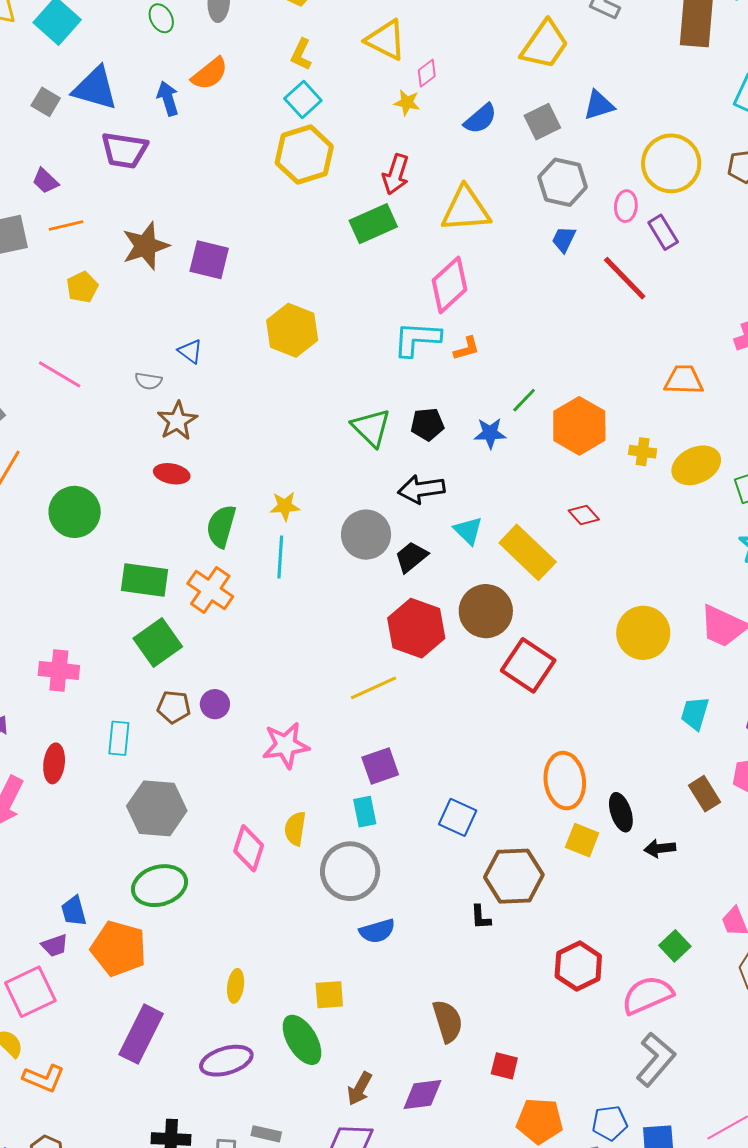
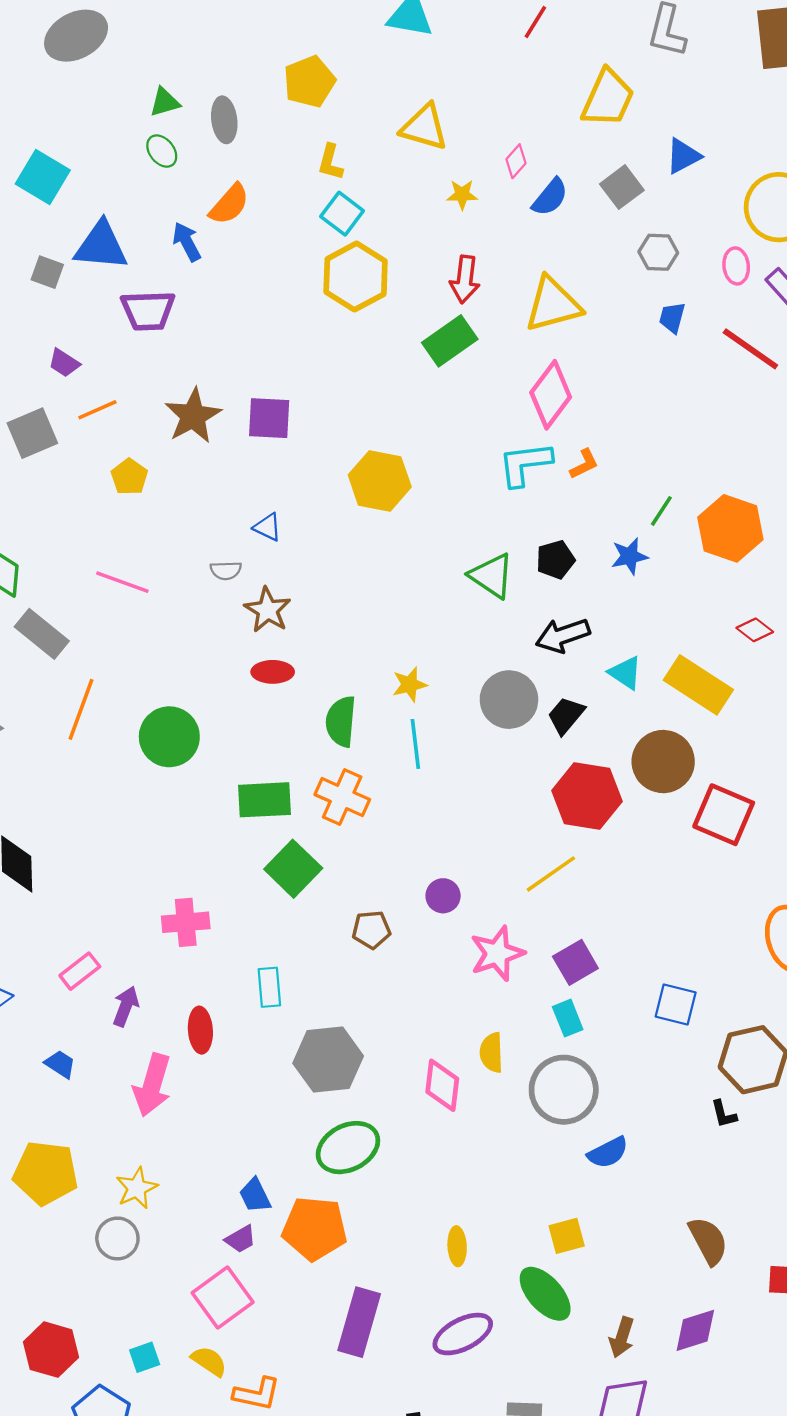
pink diamond: (427, 73) -> (516, 161), moved
gray hexagon: (563, 182) -> (658, 252), size x0.7
purple circle: (215, 704) -> (443, 896), moved
brown pentagon: (174, 707) -> (371, 930), moved
pink star: (286, 745) -> (497, 953), moved

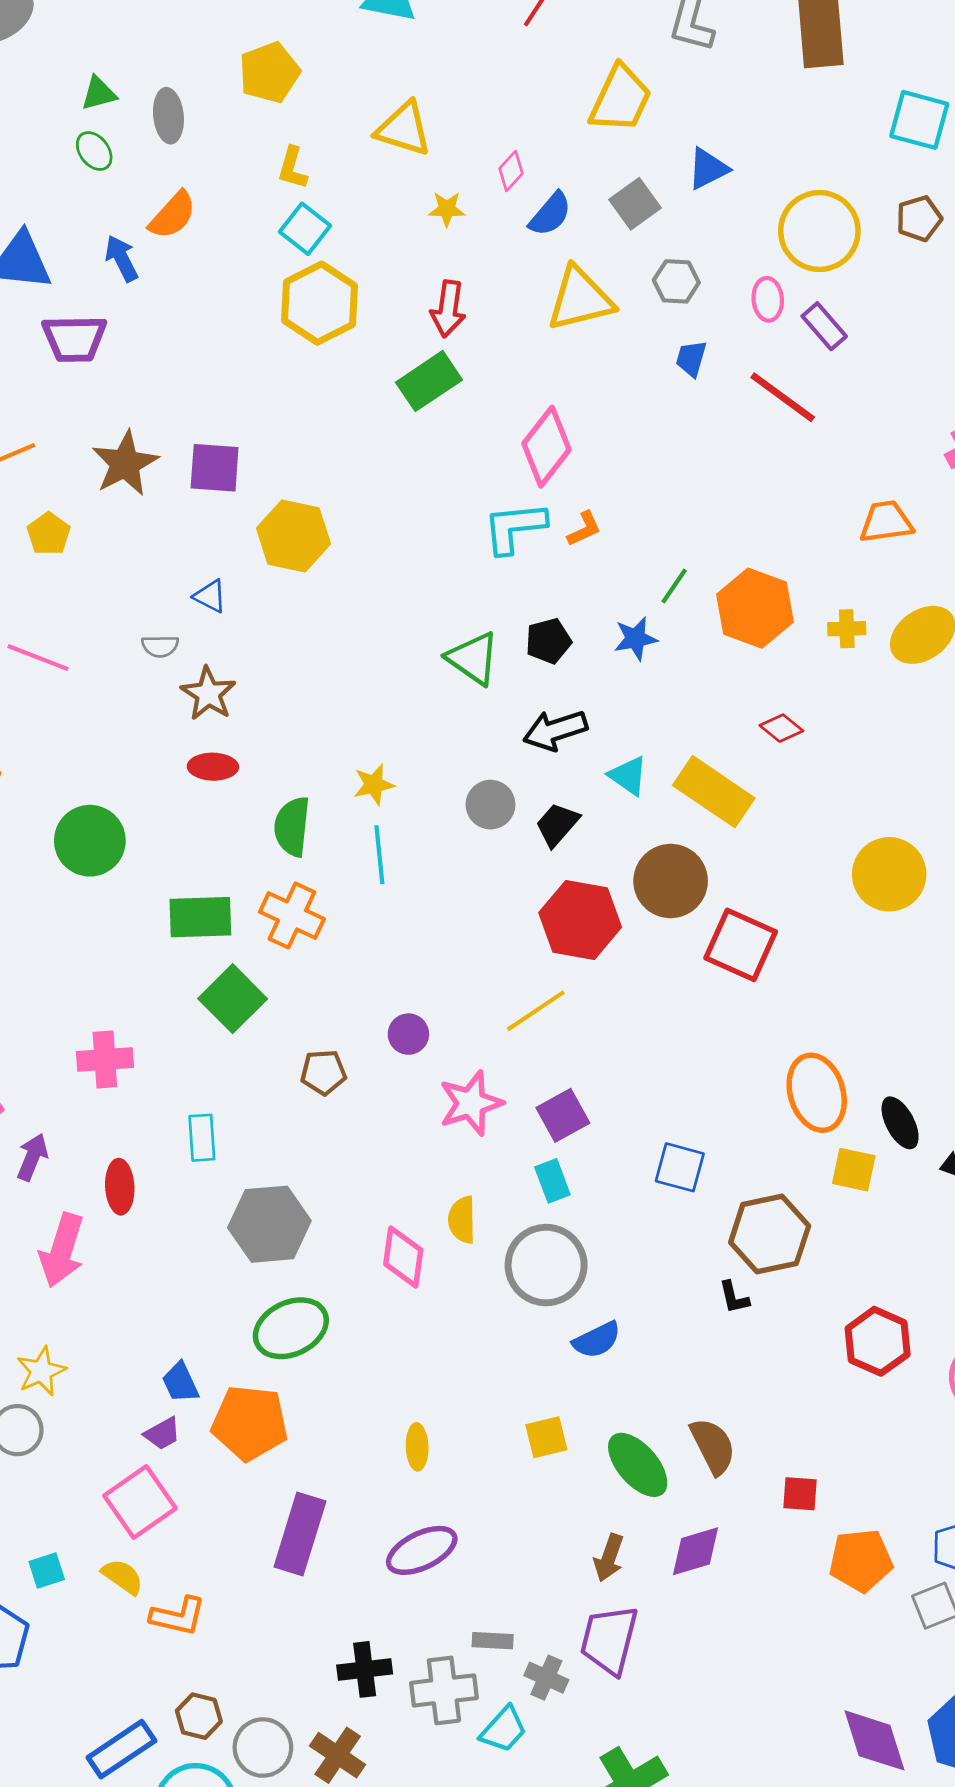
yellow triangle: (553, 304) -> (580, 299), moved
yellow hexagon: (380, 481) -> (293, 536), moved
gray circle: (509, 700) -> (490, 805), size x0.7
green ellipse: (545, 1294) -> (638, 1465), moved

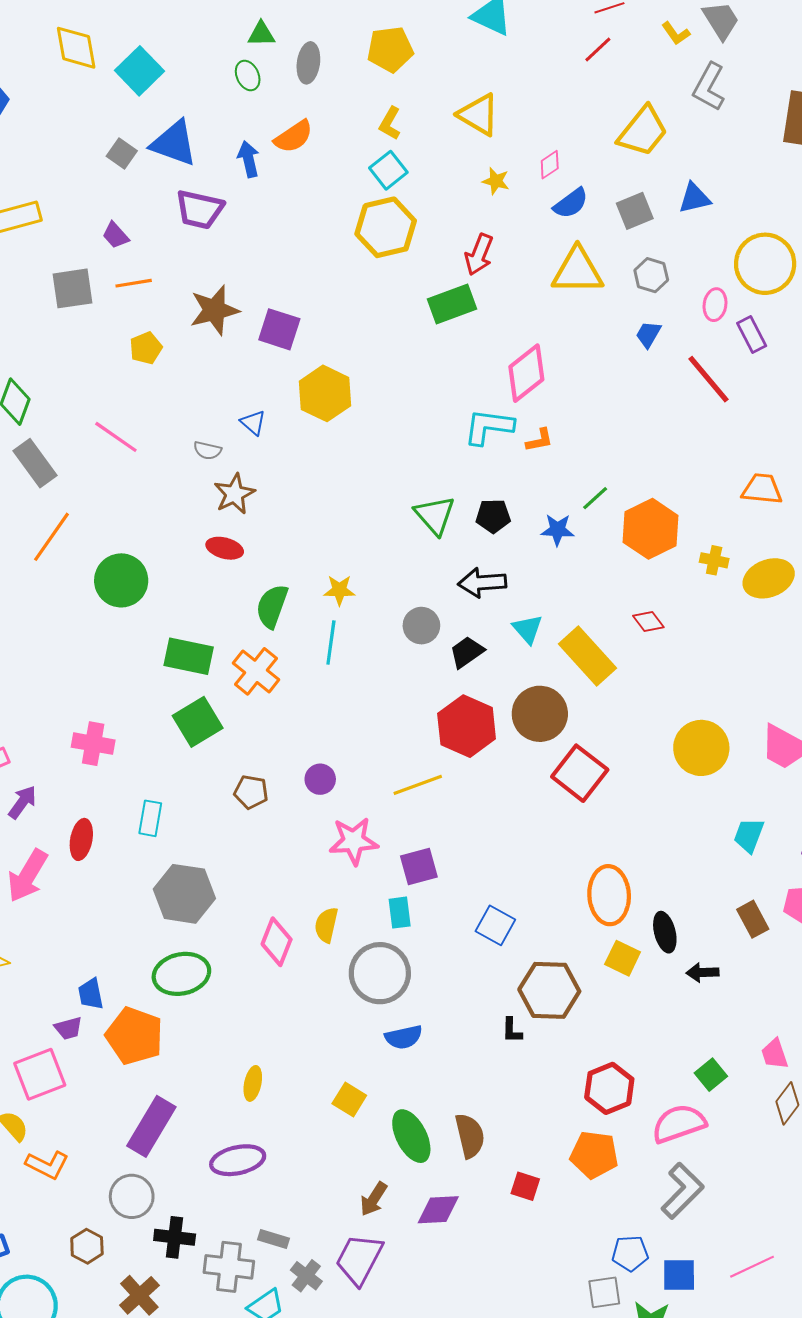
yellow square: (546, 1437) -> (349, 1099), turned 32
orange pentagon: (861, 1560) -> (594, 1155), moved
brown hexagon: (199, 1716) -> (87, 1246), moved
gray circle: (263, 1748) -> (132, 1196), moved

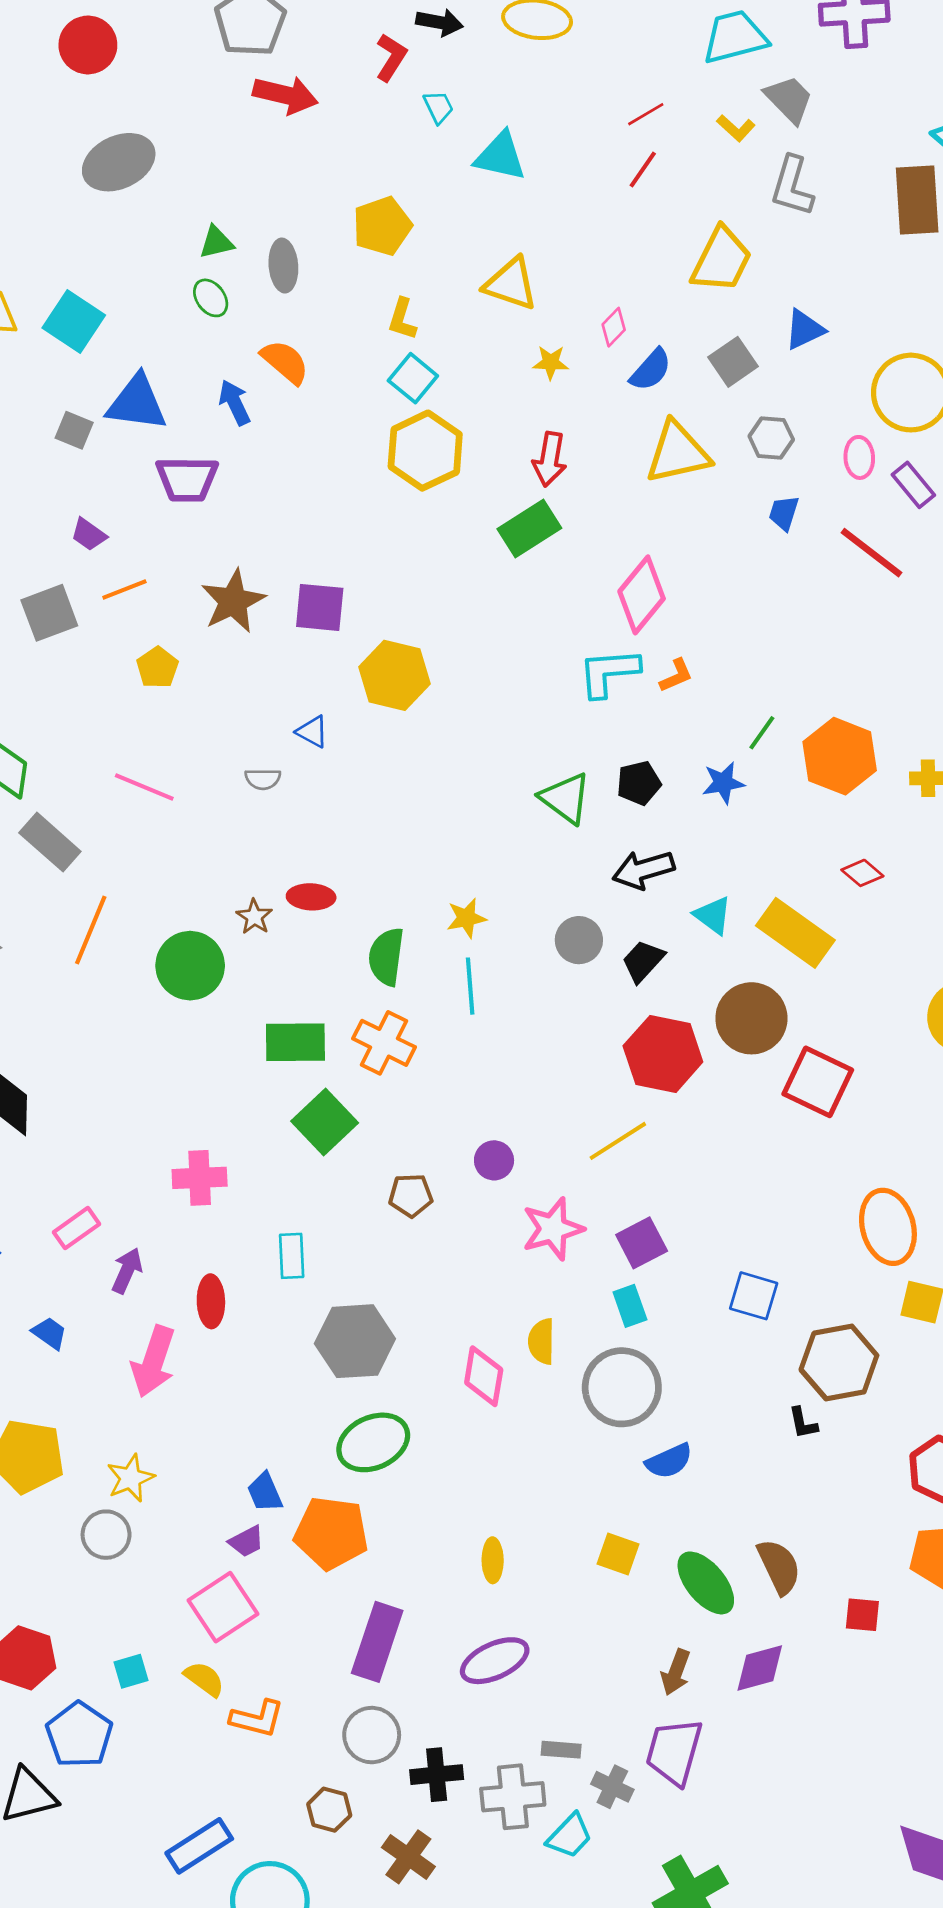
orange semicircle: (294, 137) -> (285, 362), turned -93
brown star: (234, 494) -> (254, 917), moved, size x0.7

